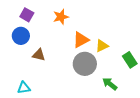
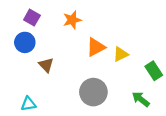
brown triangle: (39, 55) -> (46, 65), turned 32
gray circle: (85, 64) -> (93, 92), moved
green arrow: (110, 84) -> (141, 99), moved

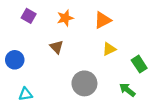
blue circle: (25, 42) -> (15, 60), moved
orange triangle: (96, 47) -> (103, 20), moved
brown triangle: (46, 65) -> (57, 47), moved

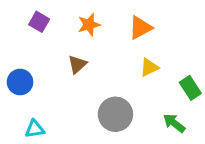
brown triangle: (57, 47) -> (77, 64), turned 32

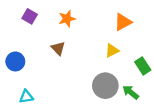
orange triangle: (140, 28) -> (123, 22), moved
brown triangle: (77, 64) -> (58, 48), turned -32
gray circle: (115, 114) -> (105, 86), moved

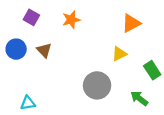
brown triangle: (58, 48) -> (44, 50), moved
blue circle: (15, 61) -> (16, 49), moved
gray circle: (105, 86) -> (97, 85), moved

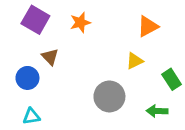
purple square: (31, 17) -> (35, 20), size x1.5
blue circle: (16, 49) -> (27, 78), moved
green arrow: (139, 98) -> (157, 111), turned -36

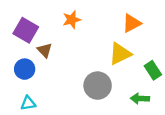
purple square: (35, 20) -> (26, 30), moved
yellow triangle: (135, 61) -> (120, 54), size x1.5

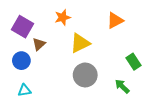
brown triangle: (45, 50) -> (39, 44), turned 32
yellow triangle: (120, 54) -> (80, 43), moved
green arrow: (140, 98) -> (122, 86), turned 42

